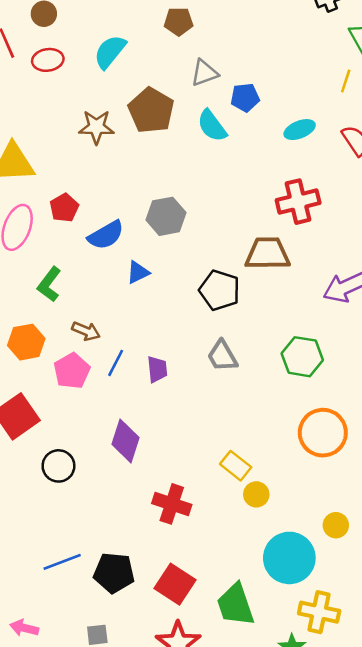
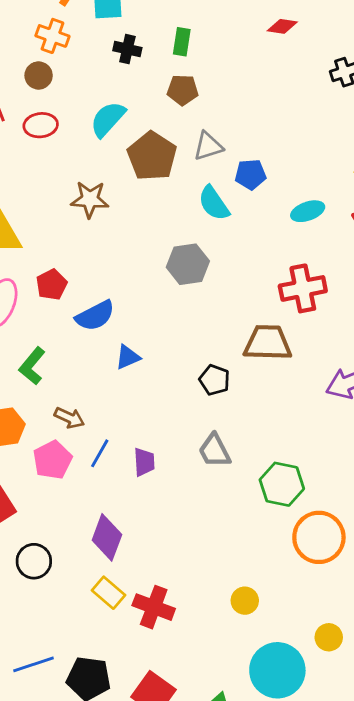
brown pentagon: (151, 110) -> (152, 156), moved
gray hexagon: (166, 216) -> (188, 264), moved
black pentagon: (219, 290) -> (214, 380), size x0.7
green hexagon: (302, 357) -> (282, 484), moved
yellow rectangle: (236, 466) -> (108, 593), moved

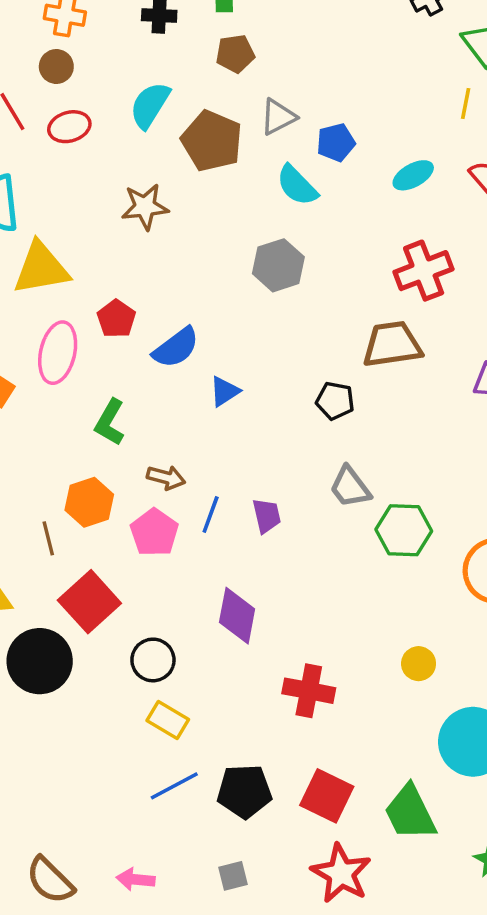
green hexagon: (282, 484) -> (404, 530), moved
yellow rectangle: (108, 593) -> (168, 720), moved

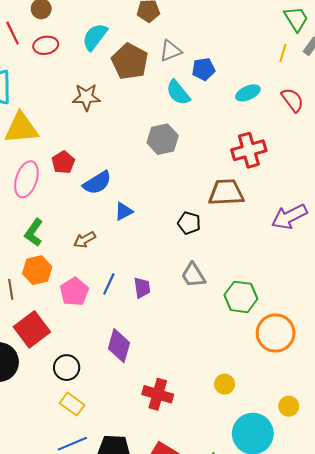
green L-shape: (110, 422) -> (34, 233), moved
brown arrow: (166, 478) -> (85, 240), moved, turned 130
green hexagon: (404, 530) -> (241, 297), moved

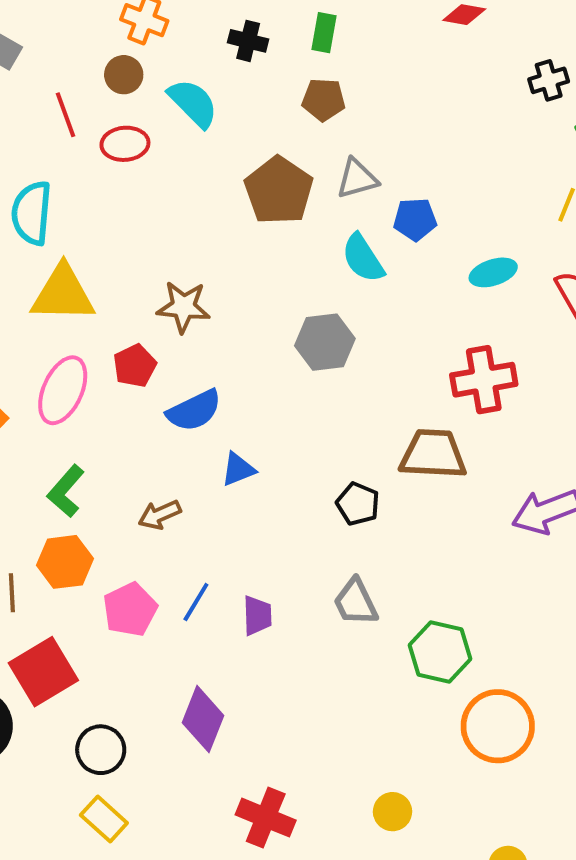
cyan semicircle: (95, 37) -> (193, 103), moved, turned 92
brown star: (86, 97) -> (183, 307), moved

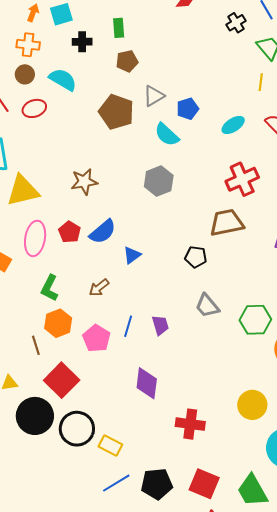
red pentagon: (135, 366) -> (70, 232), moved
black circle: (101, 750) -> (77, 429), moved, size x1.4
yellow circle: (393, 812) -> (252, 405), size x1.5

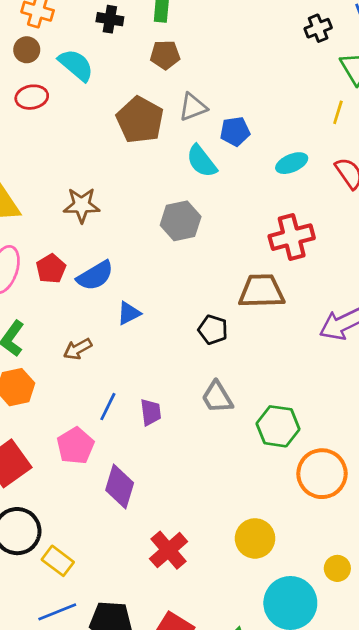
pink pentagon: (96, 338) -> (75, 446), moved
red cross: (190, 424) -> (168, 550), turned 32

